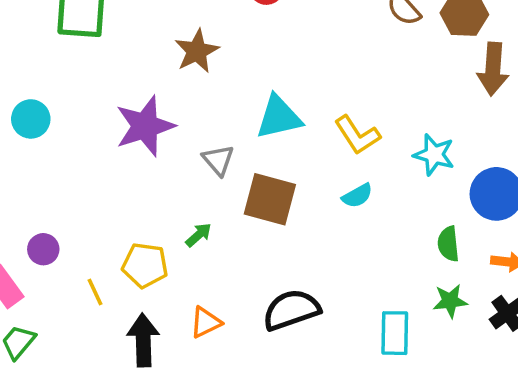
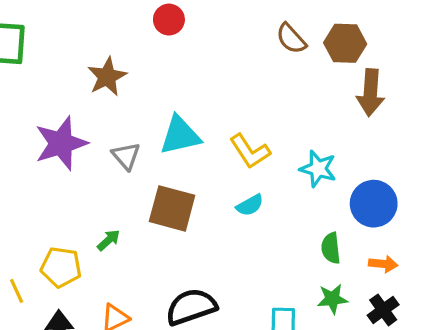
gray triangle: (218, 160) -> (126, 156), moved

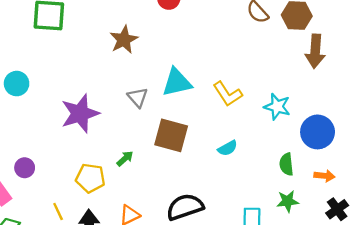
purple star: (61, 143) -> (80, 114), moved
cyan semicircle: (250, 205) -> (228, 148), moved
yellow line: (17, 291) -> (58, 212), moved
black cross: (383, 310) -> (337, 209), moved

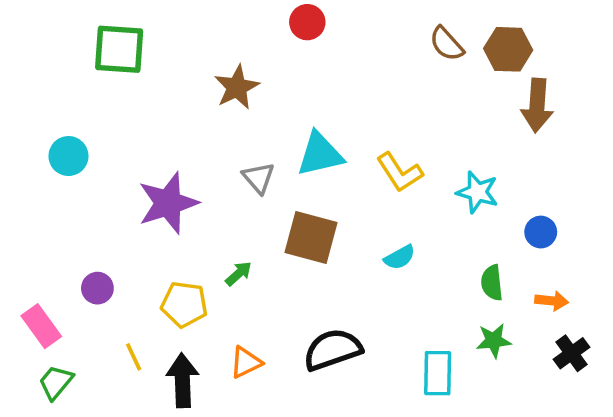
blue circle: (318, 132) -> (541, 232), size x0.6
purple circle: (25, 168) -> (97, 288), moved

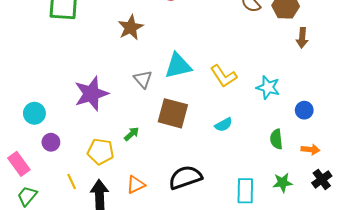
brown arrow: (537, 105) -> (302, 38), size x0.7
cyan circle: (68, 156) -> (34, 113), moved
green star: (494, 341) -> (283, 183), moved

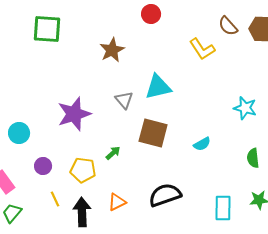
yellow L-shape: (224, 76) -> (202, 49), moved
purple circle: (51, 142) -> (43, 166), moved

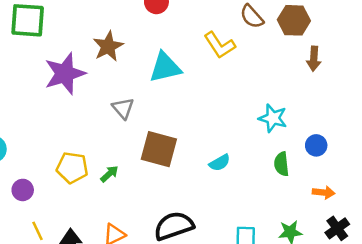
cyan triangle: (158, 87) -> (165, 67), moved
purple star: (74, 114) -> (65, 74), moved
green semicircle: (253, 158) -> (282, 164), moved
yellow pentagon: (83, 170) -> (72, 168), moved

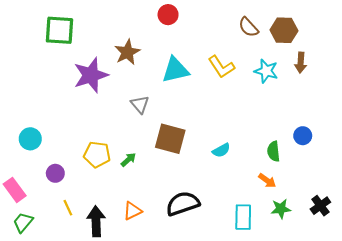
yellow L-shape: (220, 45) -> (221, 67), moved
cyan star: (273, 118) -> (266, 71), moved
orange arrow: (324, 192) -> (267, 181), moved, turned 30

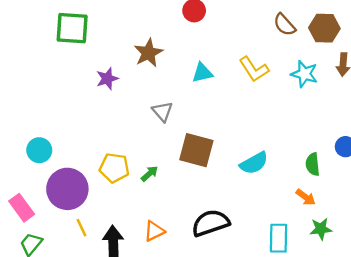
cyan triangle: (175, 70) -> (202, 73), size x0.7
purple star: (91, 75) -> (107, 79), size x0.6
cyan semicircle: (221, 150) -> (254, 163), size x1.4
purple circle: (55, 173) -> (67, 189), size x2.0

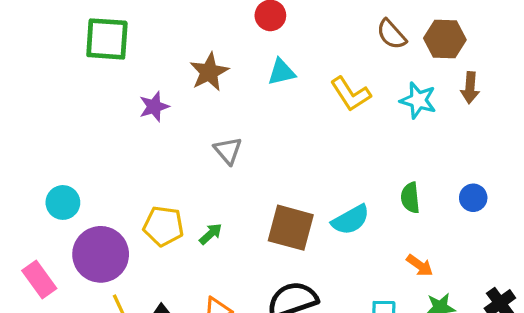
cyan triangle: (202, 73) -> (281, 72), moved
brown square: (196, 150) -> (291, 228), moved
green semicircle: (313, 164) -> (410, 198), moved

